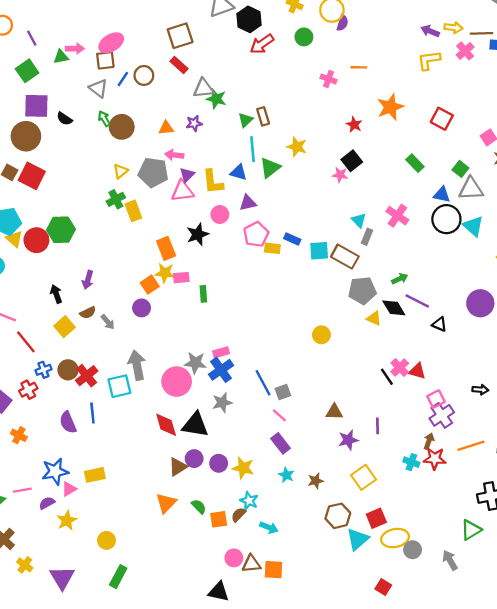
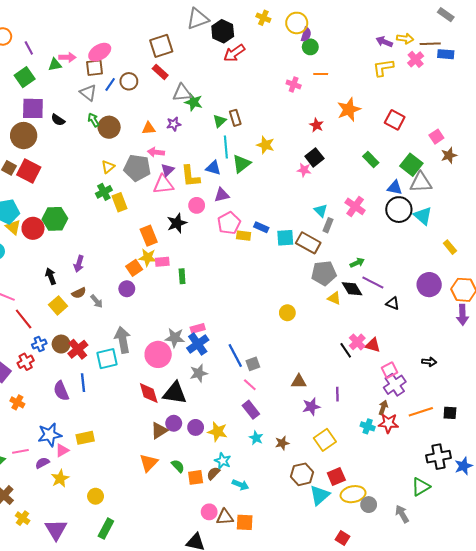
green circle: (304, 37) -> (310, 47), moved
green square: (460, 169) -> (411, 165), size x1.5

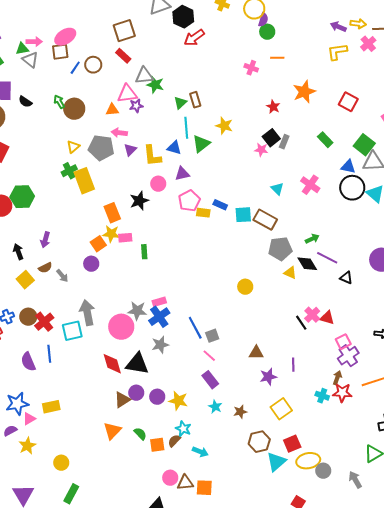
gray triangle: (88, 93) -> (30, 60), moved
pink triangle: (163, 185) -> (127, 94), moved
yellow rectangle: (119, 202) -> (84, 181), size x1.4
gray rectangle: (328, 225) -> (284, 142), moved

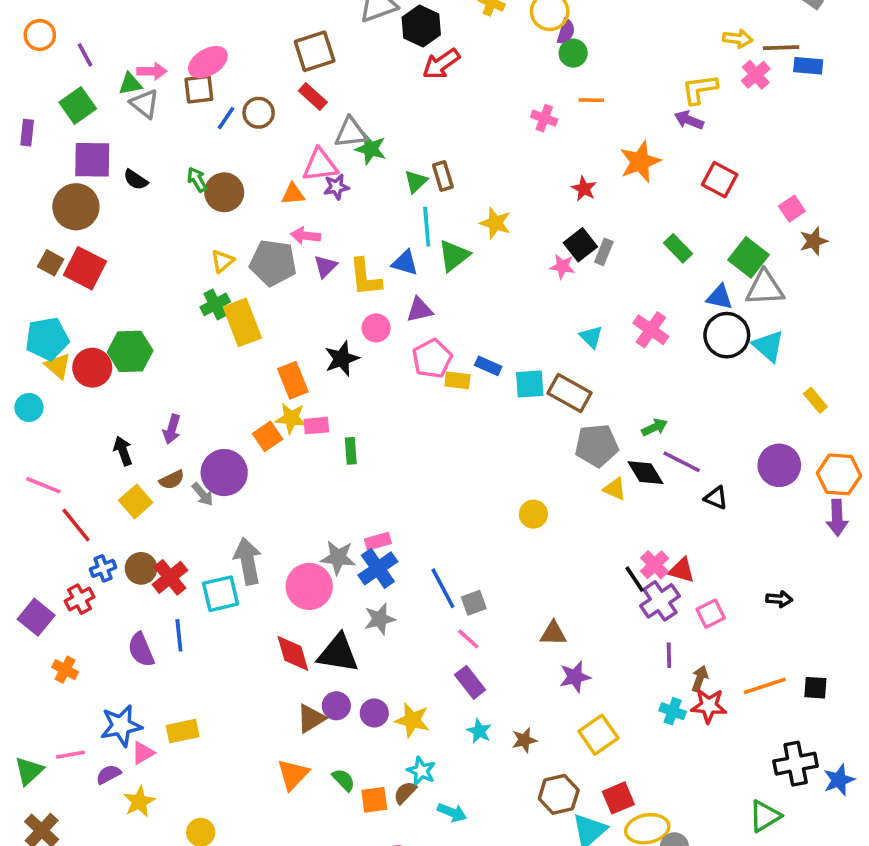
purple arrow: (338, 27) -> (689, 120), moved
purple circle: (91, 264) -> (224, 473), moved, size x1.6
purple cross: (348, 356) -> (660, 601), moved
purple line: (293, 365) -> (669, 655), moved

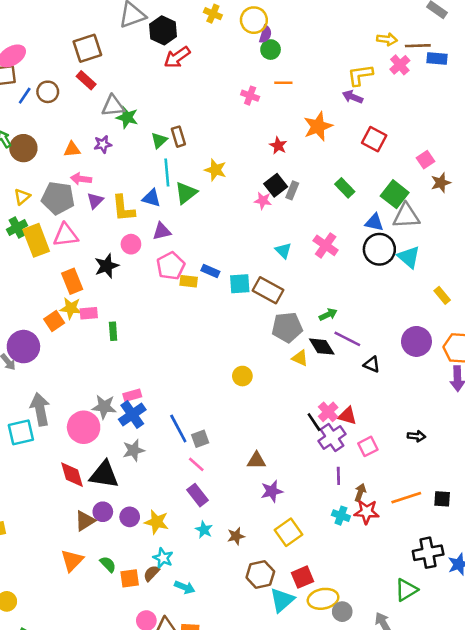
pink triangle: (320, 165) -> (66, 235), moved

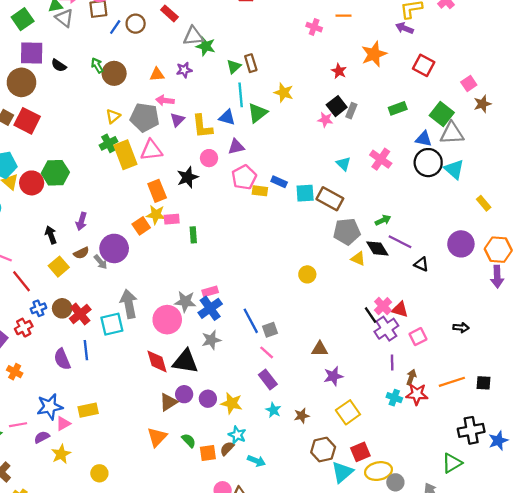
green rectangle: (345, 188) -> (398, 108), turned -66

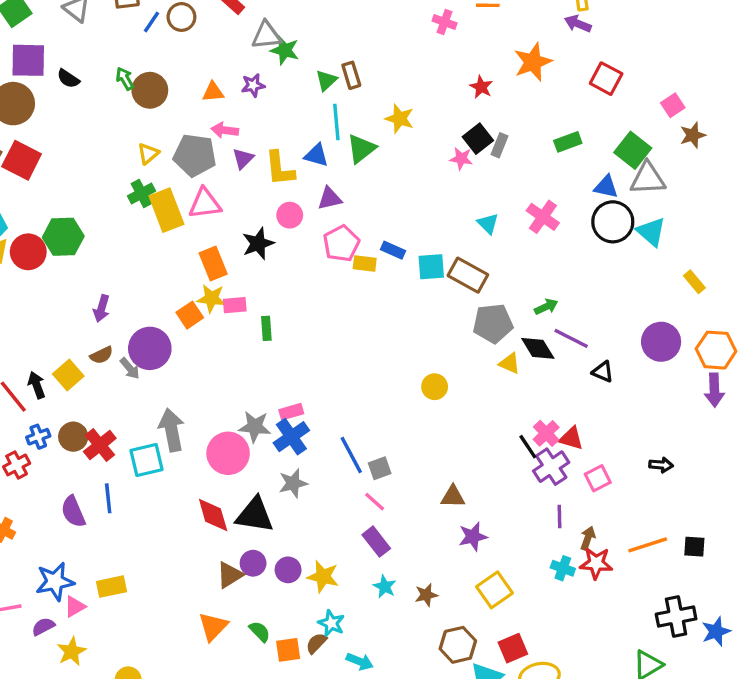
black arrow: (51, 235) -> (37, 385), moved

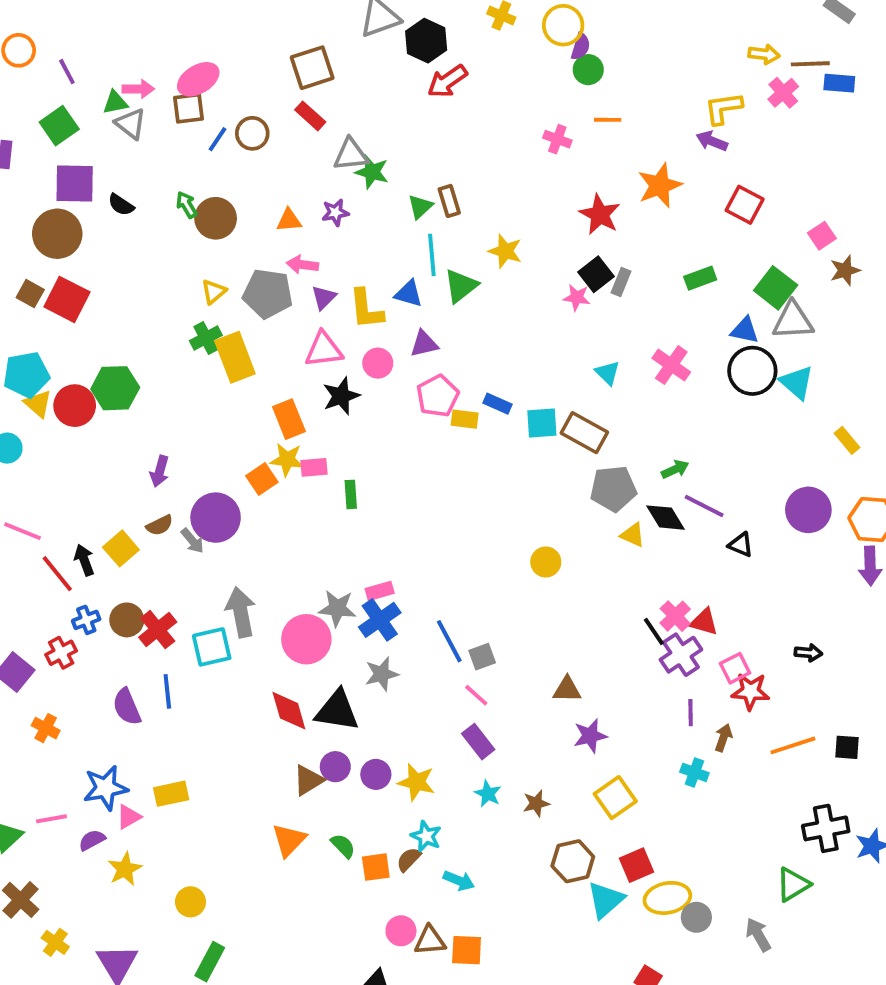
red star: (481, 87) -> (600, 214), size x1.5
pink triangle: (205, 204) -> (324, 350), moved
red star: (596, 563) -> (750, 691), moved

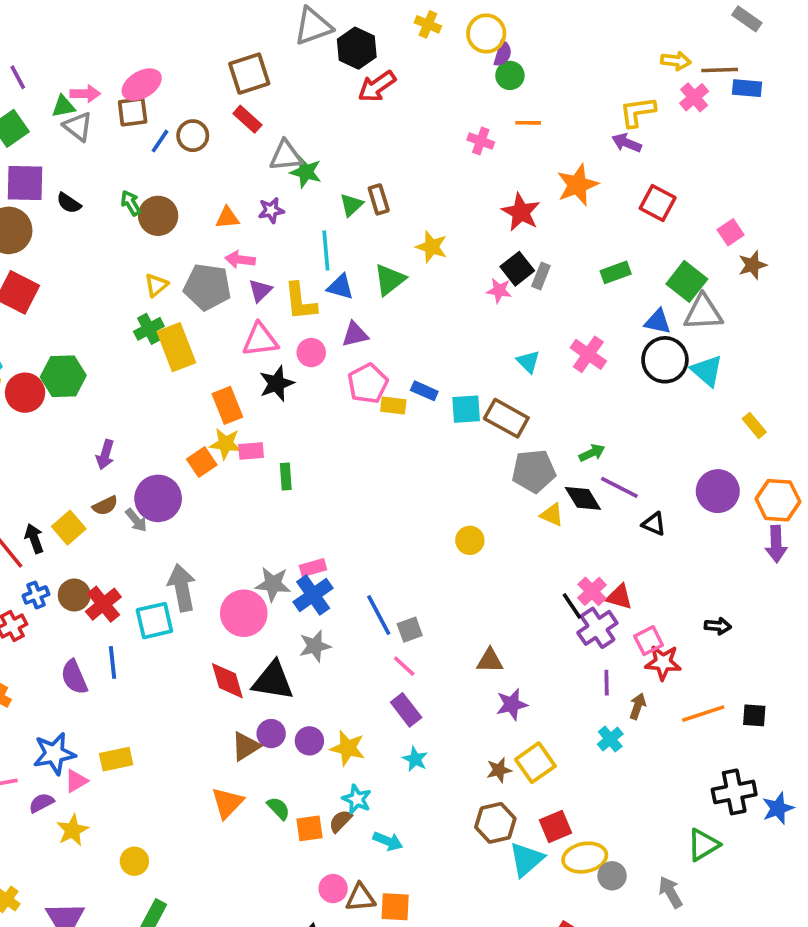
cyan line: (432, 255) -> (326, 250), moved
cyan cross: (694, 772) -> (610, 739), turned 30
brown star: (536, 803) -> (499, 770), moved

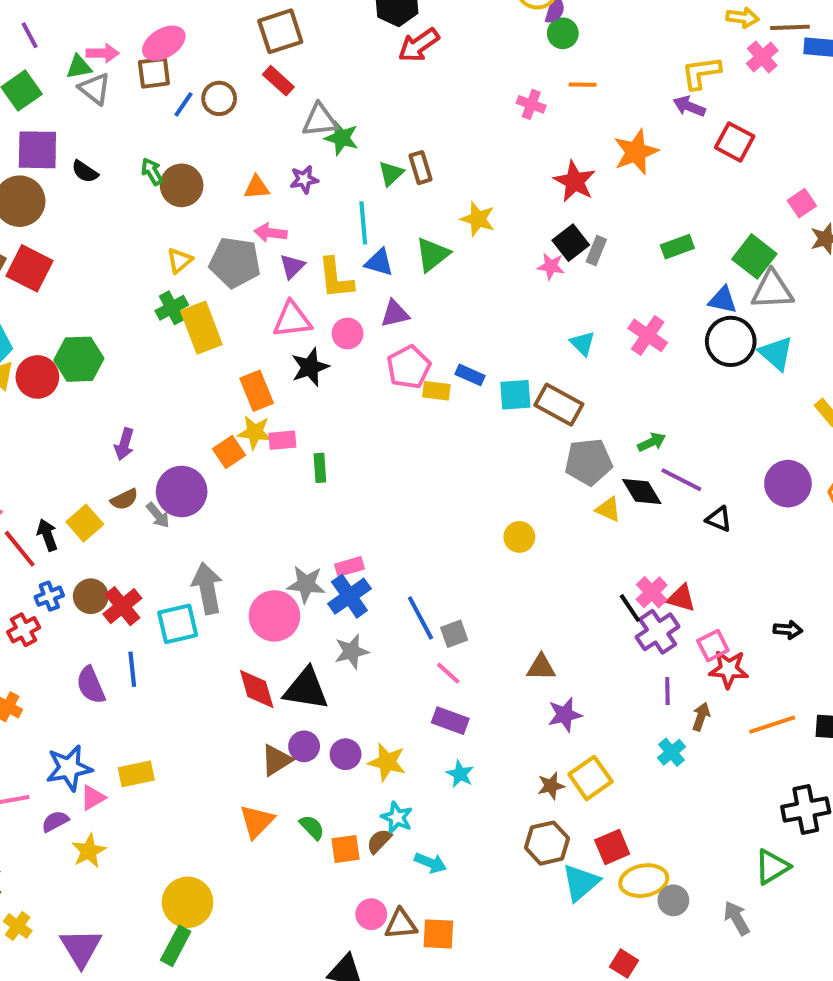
red square: (658, 203) -> (735, 142), moved
purple rectangle: (406, 710) -> (450, 721), turned -32
yellow circle: (134, 861) -> (188, 902), moved, size x1.6

